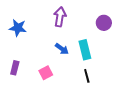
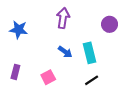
black line: (87, 76) -> (92, 80), turned 72

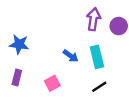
purple arrow: (63, 18) -> (93, 19), moved
blue star: (19, 30) -> (19, 44), moved

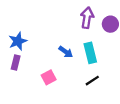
blue star: (19, 44) -> (18, 41), turned -30
purple rectangle: (17, 78) -> (16, 62), moved

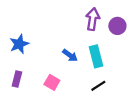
purple rectangle: (16, 62) -> (17, 79), moved
pink square: (49, 77) -> (52, 82), turned -32

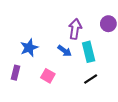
purple arrow: (93, 19) -> (75, 29), moved
blue star: (19, 44) -> (29, 48), moved

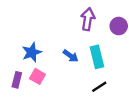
purple arrow: (75, 29) -> (88, 19), moved
pink square: (48, 76) -> (37, 76), moved

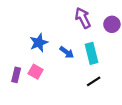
purple arrow: (88, 19) -> (83, 18), turned -36
blue star: (32, 52) -> (39, 43), moved

